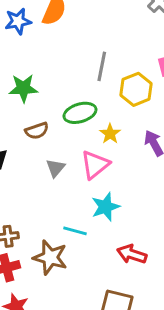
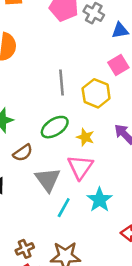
gray triangle: (55, 168) -> (48, 180), size x1.5
cyan line: (75, 231) -> (64, 208), moved, turned -60

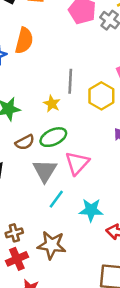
green ellipse: (55, 127) -> (53, 137), moved
yellow star: (85, 137) -> (52, 104), moved
cyan star: (100, 200) -> (91, 210), moved, turned 30

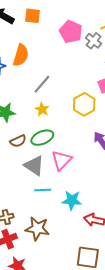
gray line: (70, 81) -> (42, 84), moved, turned 36
gray triangle: (45, 171) -> (34, 166), turned -30
cyan line: (56, 199) -> (43, 190), turned 49

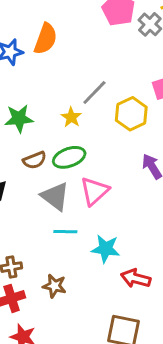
gray line: (42, 84) -> (94, 93), moved
brown star: (37, 229) -> (54, 286), size x0.7

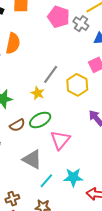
gray triangle: (55, 196) -> (32, 159), moved
cyan line: (65, 232) -> (46, 181), moved, turned -42

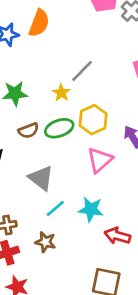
yellow hexagon: (77, 85) -> (93, 120), moved
pink triangle: (60, 140) -> (100, 160), moved

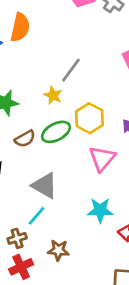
cyan line: (55, 209) -> (37, 216), moved

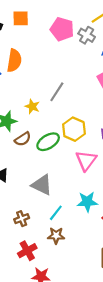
yellow star: (53, 95) -> (32, 106), moved
brown semicircle: (25, 139) -> (23, 139), moved
cyan line: (37, 216) -> (56, 213), moved
brown cross: (17, 238) -> (22, 219), moved

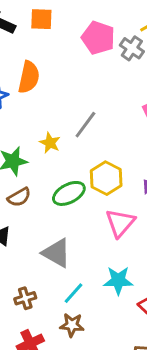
brown semicircle: (23, 139) -> (19, 197), moved

